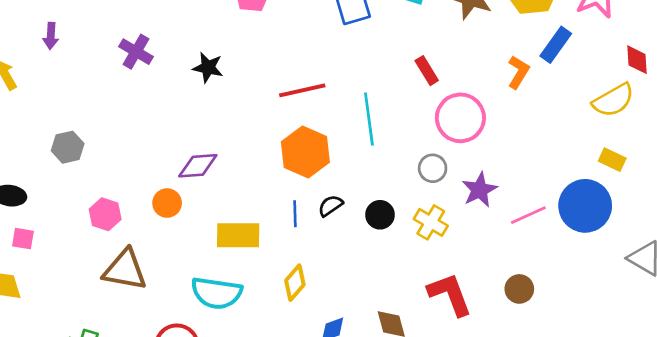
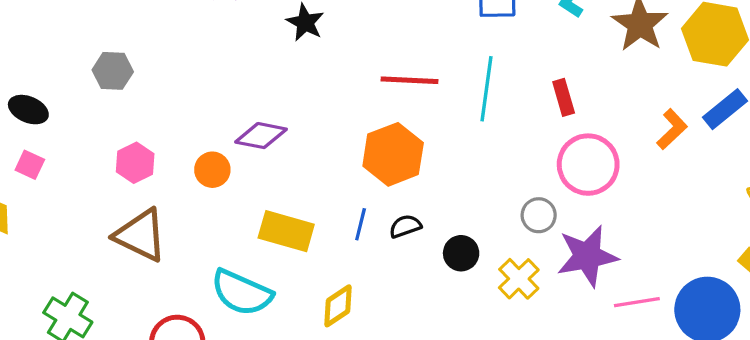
cyan line: (369, 119) -> (487, 89), moved
purple star: (480, 190) -> (587, 256), size x1.4

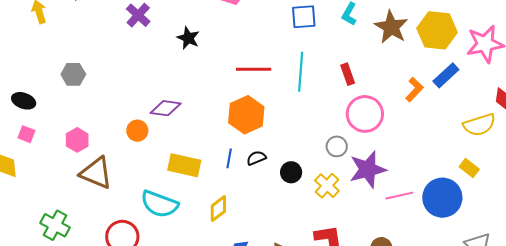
pink hexagon: (135, 163) -> (77, 140), moved

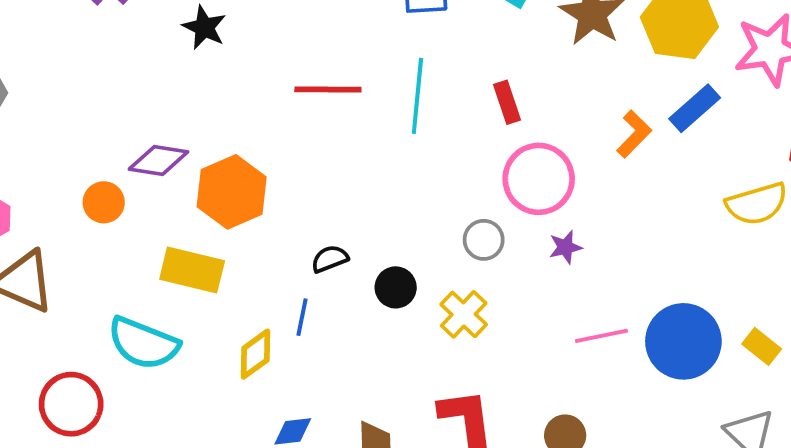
orange hexagon: (246, 115) -> (232, 192), moved
blue line: (229, 158) -> (302, 317), moved
yellow rectangle: (469, 168) -> (762, 346), moved
purple star: (368, 169) -> (565, 247), moved, size x0.5

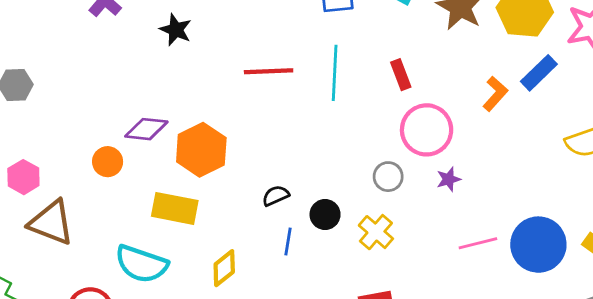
blue line: (302, 317) -> (288, 242), moved

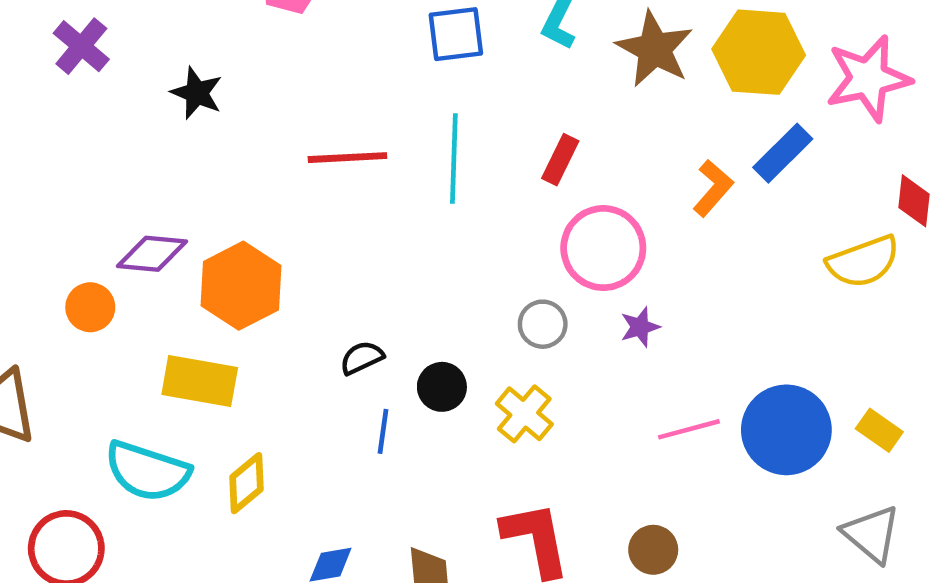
red rectangle: (401, 75) -> (560, 160), turned 48
yellow diamond: (224, 268) -> (246, 483), moved

